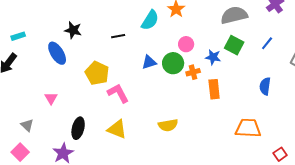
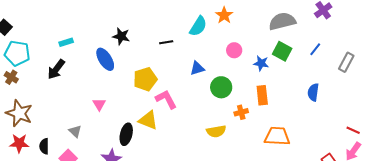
green circle: (173, 63) -> (221, 87), moved
orange cross: (193, 72) -> (241, 112), moved
yellow pentagon: (97, 73) -> (145, 79), turned 30
orange trapezoid: (248, 128) -> (277, 136), moved
yellow triangle: (117, 129) -> (148, 120), moved

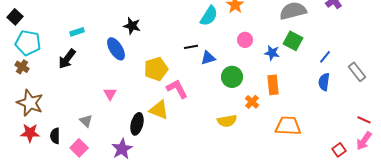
black line: (166, 42) -> (191, 47), moved
blue line: (315, 49) -> (325, 57), moved
gray rectangle: (346, 62) -> (357, 72), moved, turned -66
orange cross: (241, 112) -> (252, 102), turned -32

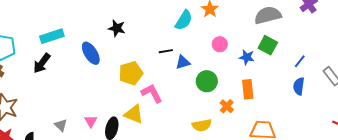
black star: (132, 26) -> (117, 28), moved
cyan rectangle: (77, 32) -> (52, 36), size x1.6
pink triangle: (110, 94) -> (91, 121), moved

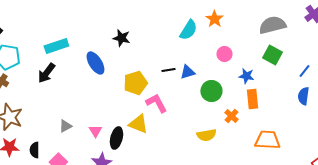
black line: (166, 51) -> (168, 70), moved
blue star: (247, 57) -> (246, 76), moved
gray triangle: (61, 125) -> (65, 126), moved, turned 48

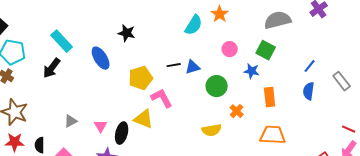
cyan rectangle: (56, 46) -> (62, 41), turned 65
green square: (272, 55) -> (266, 50), moved
orange rectangle: (252, 99) -> (270, 97), moved

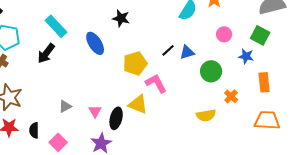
black line: (174, 65) -> (168, 50), turned -32

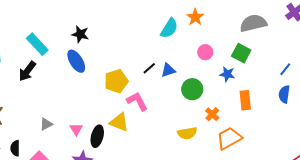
black star: (121, 18) -> (80, 34), moved
orange trapezoid: (267, 120) -> (229, 138), moved, turned -32

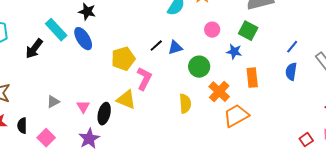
cyan rectangle: (37, 44) -> (56, 30), moved
pink L-shape: (137, 101) -> (144, 79), turned 55
orange cross: (212, 114) -> (219, 92), size x1.5
yellow semicircle: (187, 133) -> (185, 104), moved, turned -84

